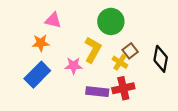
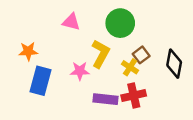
pink triangle: (53, 20) -> (71, 22), moved
orange star: (41, 43) -> (28, 51), moved
blue rectangle: (37, 75) -> (40, 81), turned -30

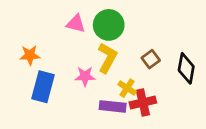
green circle: (120, 23) -> (109, 25), moved
yellow cross: (130, 67) -> (127, 88), moved

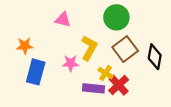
green circle: (109, 25) -> (116, 17), moved
brown square: (151, 59) -> (125, 49), size x1.6
red cross: (143, 103) -> (119, 85), turned -30

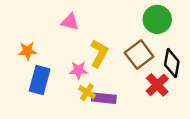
green circle: (116, 17) -> (157, 19), moved
yellow cross: (106, 73) -> (87, 92), moved
red cross: (119, 85) -> (157, 85), moved

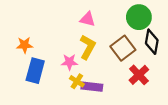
pink triangle: (70, 22) -> (88, 19), moved
black diamond: (172, 63) -> (152, 42), moved

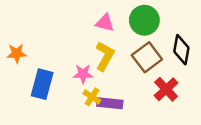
green circle: (139, 17) -> (144, 20), moved
orange star: (24, 45) -> (17, 53), moved

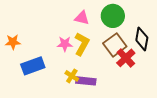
pink star: (83, 74) -> (65, 44), moved
blue rectangle: (42, 84) -> (33, 66), turned 55
red cross: (166, 89) -> (126, 58), moved

